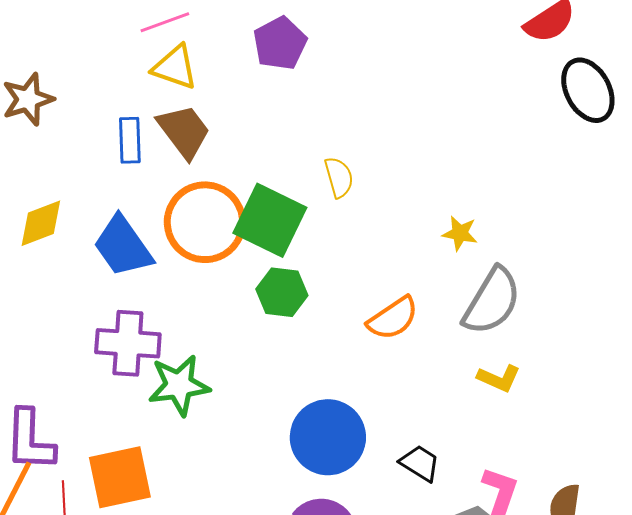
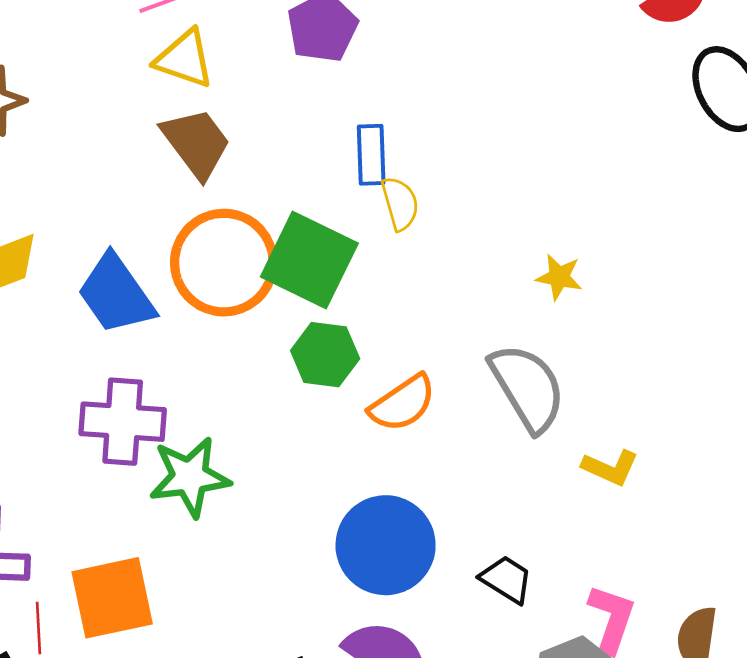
blue rectangle: (130, 140) -> (371, 155), moved
gray semicircle: (492, 301) -> (527, 387), moved, turned -62
orange semicircle: (393, 318) -> (403, 403), moved

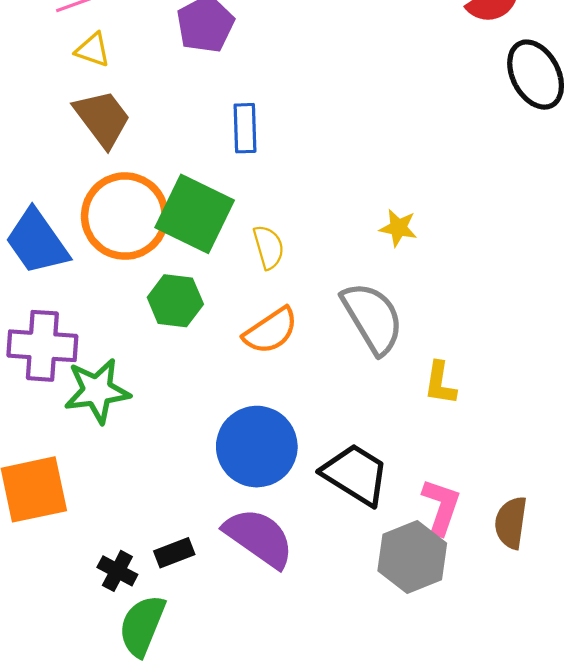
yellow triangle: (184, 59) -> (93, 50), size x0.7
yellow semicircle: (400, 203) -> (269, 247), moved
green hexagon: (325, 355) -> (175, 301), moved
yellow L-shape: (610, 468) -> (440, 383), turned 75
black trapezoid: (506, 579) -> (355, 474), size x1.6

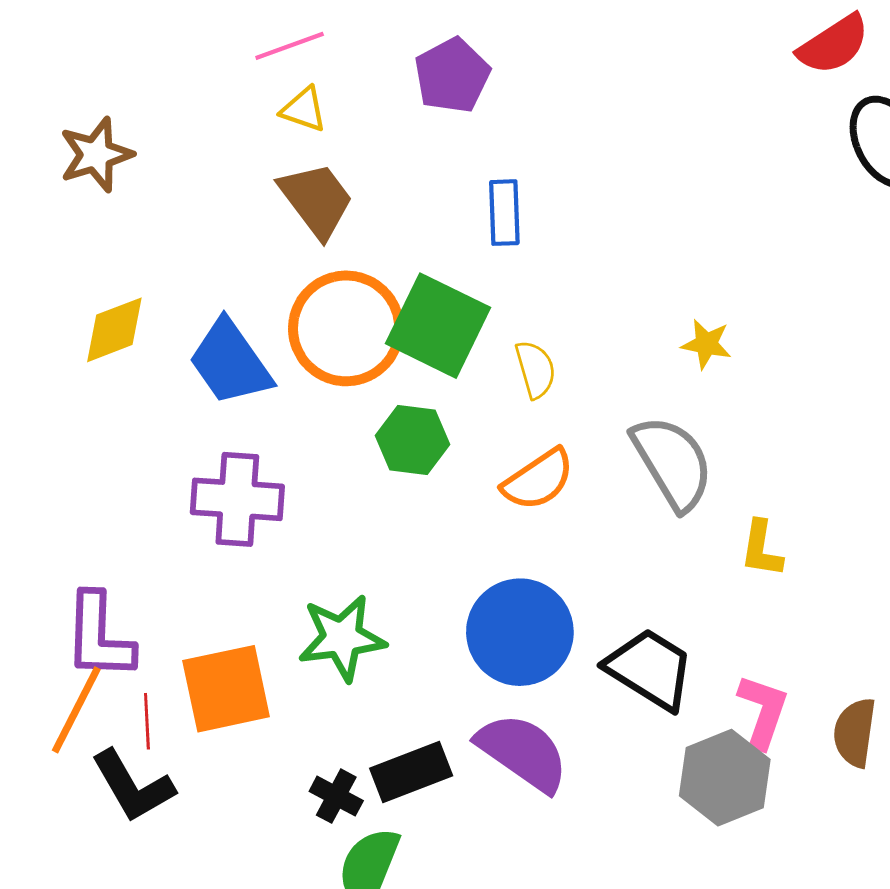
green star: (97, 391) -> (342, 638), moved
black rectangle: (174, 553) -> (411, 772), size x1.5

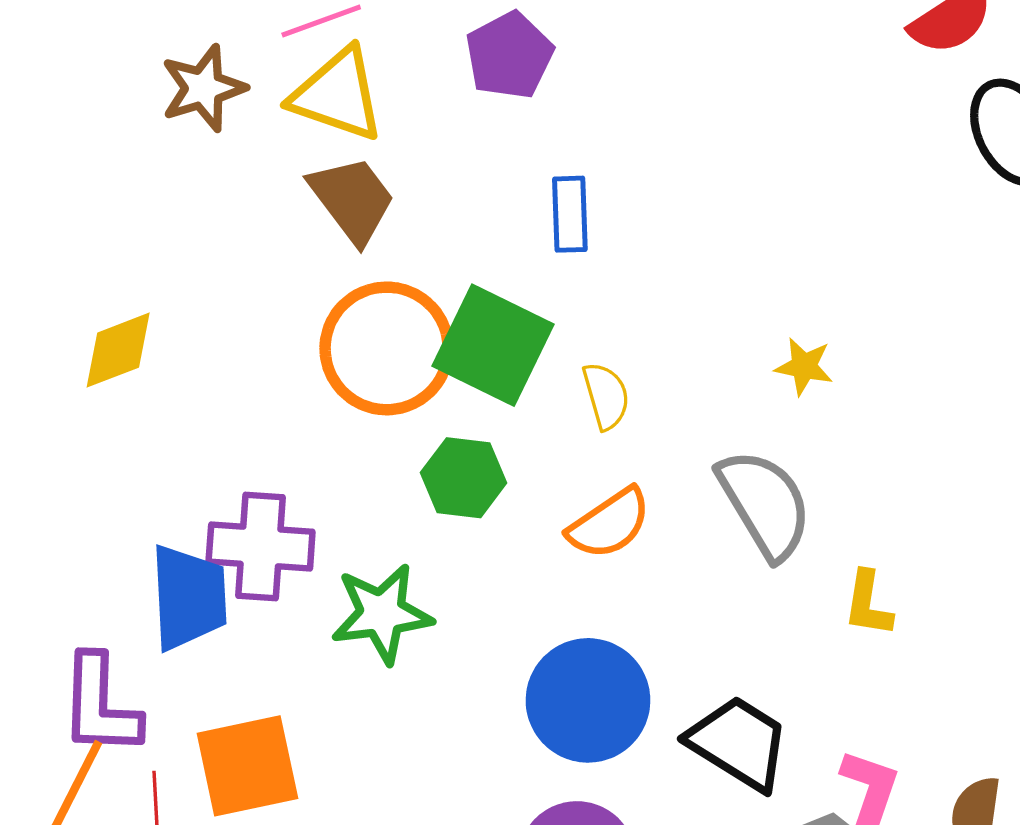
yellow triangle: (304, 109) -> (338, 95), size x1.8
brown star: (96, 155) -> (203, 88), moved
blue trapezoid: (230, 362) -> (189, 597), moved, turned -148
green star: (342, 638) -> (382, 614), moved

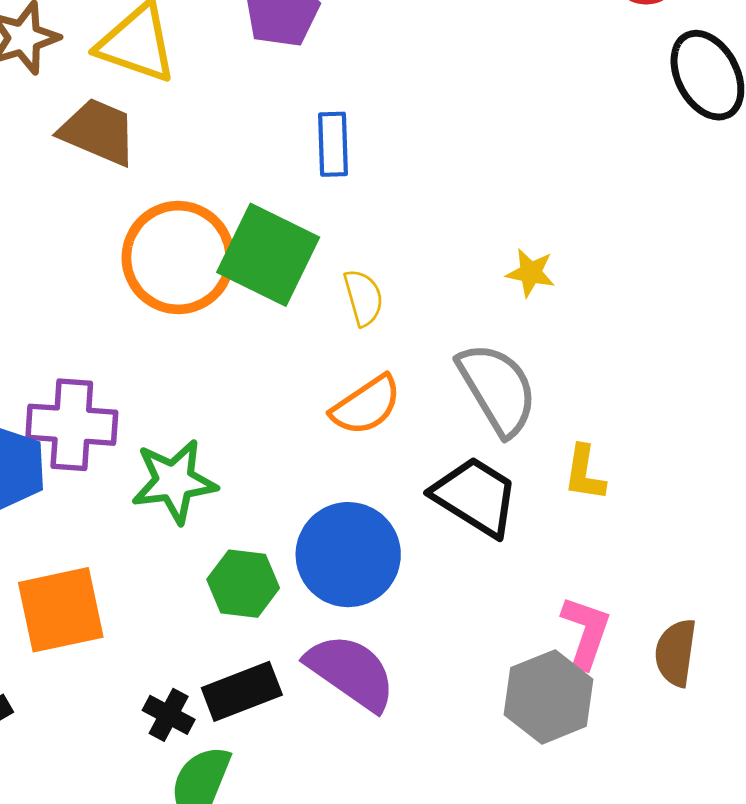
brown trapezoid: (352, 199) -> (98, 132), moved, turned -30
green hexagon: (464, 478) -> (243, 584), moved
black trapezoid: (739, 743) -> (475, 497), moved

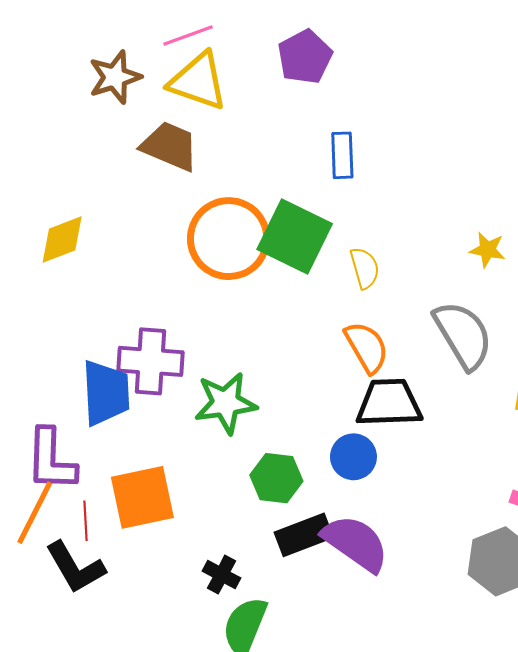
orange semicircle: (366, 405) -> (367, 347), turned -86
black trapezoid: (475, 497) -> (389, 403), moved, turned -34
blue circle: (348, 555) -> (353, 457), size x0.6
black rectangle: (242, 691) -> (304, 535), moved

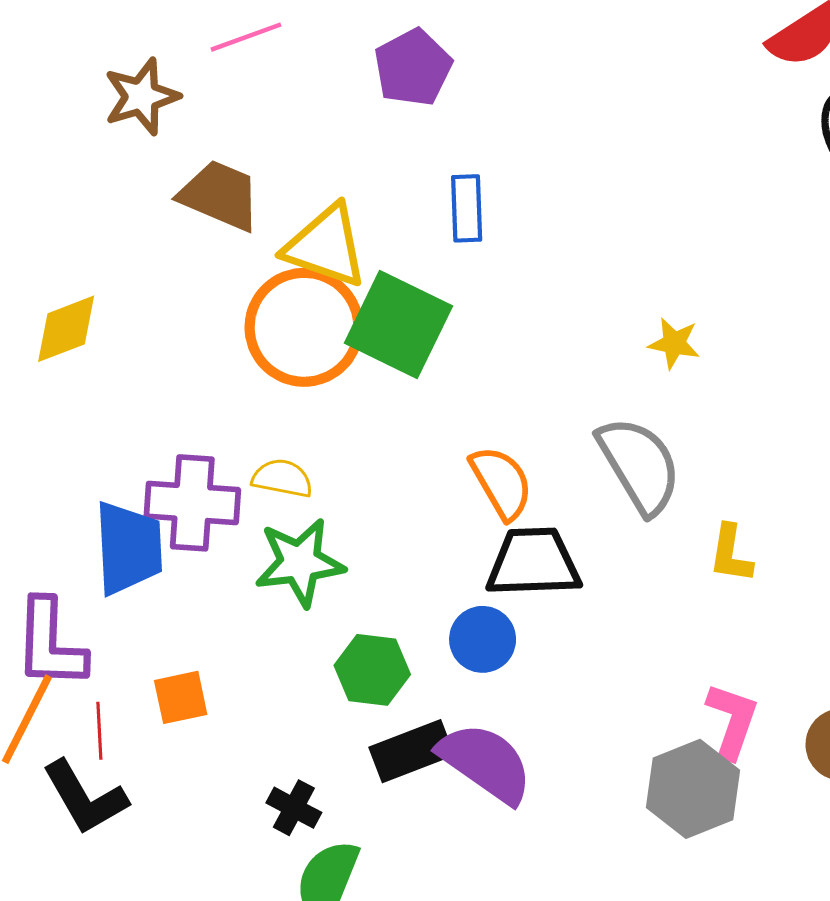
yellow triangle: (198, 81) -> (326, 246), moved
yellow semicircle: (365, 268) -> (282, 478), moved, turned -63
orange square: (142, 497) -> (181, 697), size x0.6

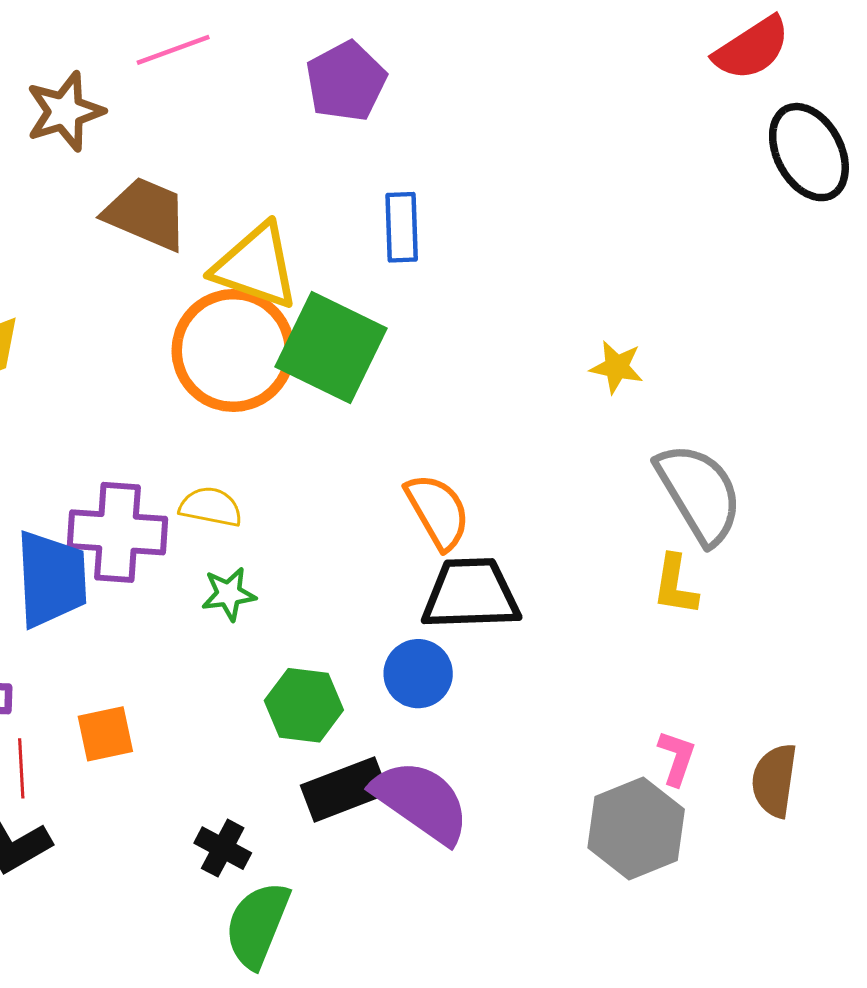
gray semicircle: (639, 465) -> (699, 493), moved
green star: (300, 562) -> (229, 594), size x0.6
pink L-shape: (732, 721) -> (677, 758), size x0.7

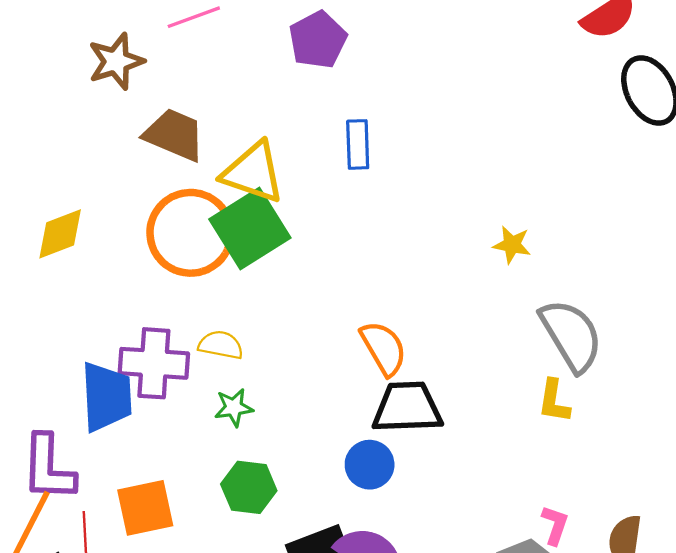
green square: (331, 347) -> (250, 229), moved, turned 32
orange circle: (233, 350) -> (191, 233), moved
green hexagon: (304, 705) -> (249, 487), moved
orange square: (105, 734) -> (145, 508), size x1.4

